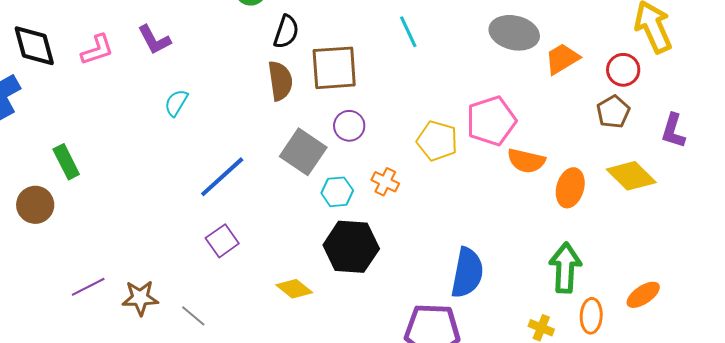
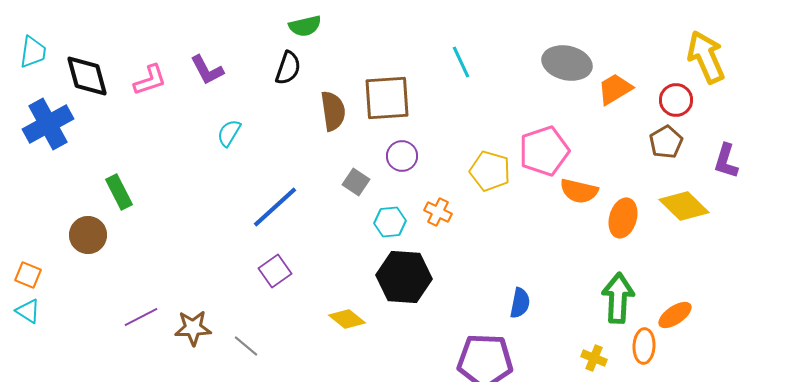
black semicircle: (286, 32) -> (288, 68), moved
gray square: (303, 152) -> (356, 182), size x0.6
blue semicircle: (467, 273) -> (520, 303), size x0.6
orange ellipse: (643, 295) -> (675, 315), moved

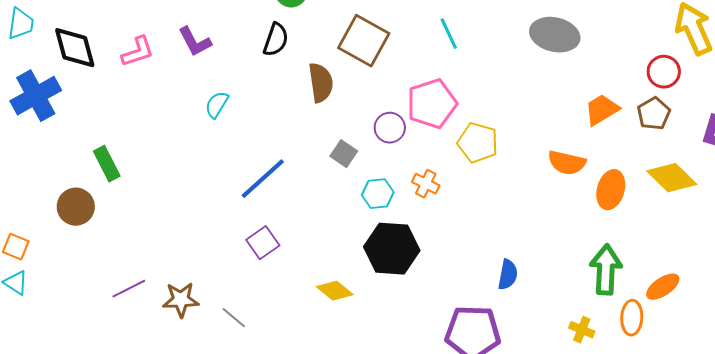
orange trapezoid: (615, 89) -> (602, 110), moved
brown square: (387, 98) -> (364, 41), moved, turned 33
pink pentagon: (544, 151) -> (432, 104), moved

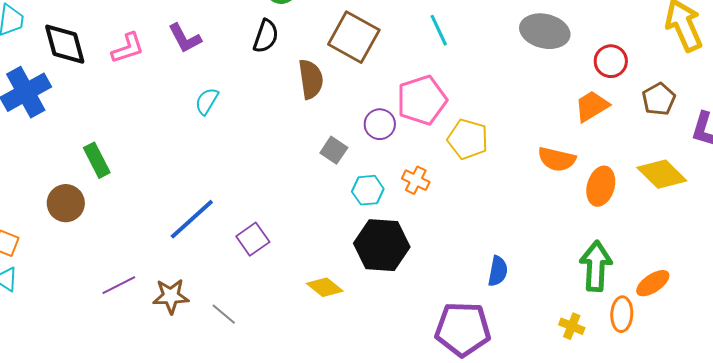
red circle: (664, 72) -> (611, 61), moved
brown pentagon: (654, 114) -> (659, 99), moved
blue line: (263, 179) -> (192, 219), moved

